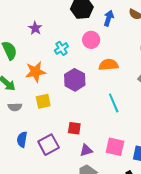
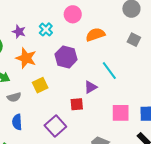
purple star: (35, 28) -> (19, 32), moved
orange star: (36, 72) -> (26, 58), turned -30
blue semicircle: (22, 139) -> (17, 122), moved
purple triangle: (86, 150) -> (91, 87), moved

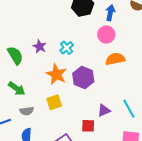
pink circle: (73, 14) -> (106, 35), moved
orange star: (26, 58) -> (56, 74), moved
cyan line: (109, 71) -> (129, 109), moved

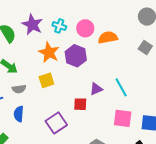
pink circle: (106, 35) -> (85, 28), moved
purple star: (40, 47) -> (32, 25), size x1.5
cyan cross: (67, 48) -> (59, 26), turned -32

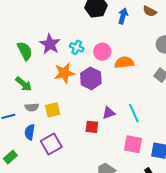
orange star: (49, 52) -> (64, 73), turned 30
yellow square: (46, 80) -> (53, 110), moved
purple square: (56, 123) -> (51, 144), moved

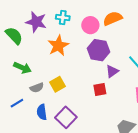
pink circle: (102, 52) -> (90, 25), moved
purple hexagon: (91, 78) -> (99, 50), moved

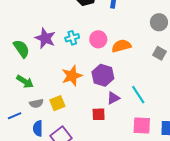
cyan cross: (63, 18) -> (72, 38), turned -32
pink circle: (90, 25) -> (98, 39), moved
orange star: (58, 46) -> (72, 76), moved

